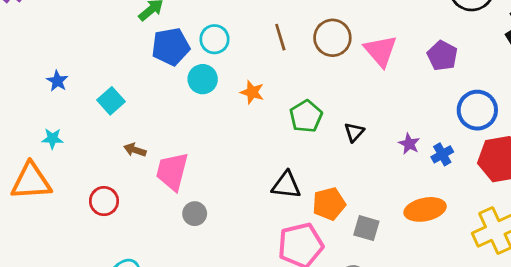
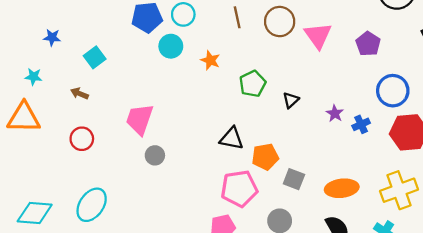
blue star: (57, 81) -> (52, 37), turned -30
cyan star: (52, 139) -> (33, 77), moved
brown arrow: (135, 150) -> (79, 94), moved
orange ellipse: (425, 209) -> (342, 188), moved

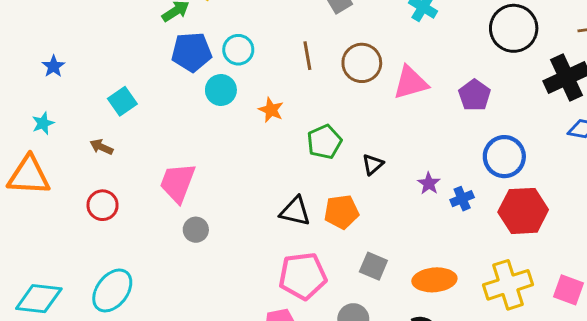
pink triangle: (318, 36) -> (411, 83), turned 48
blue star: (52, 37) -> (53, 66), moved, turned 30
cyan star: (33, 77) -> (43, 123), turned -30
orange pentagon: (265, 157) -> (342, 212), moved

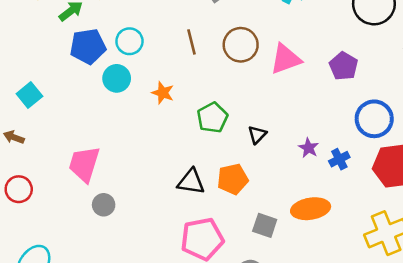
orange ellipse: (434, 280) -> (311, 209), moved

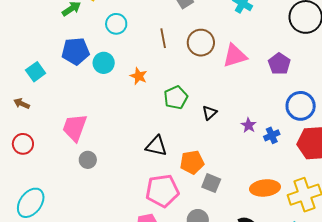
cyan circle: (129, 41) -> (116, 24), moved
blue pentagon: (88, 46) -> (76, 51), moved
orange pentagon: (233, 179) -> (192, 162), moved
orange ellipse: (311, 209) -> (265, 188), moved

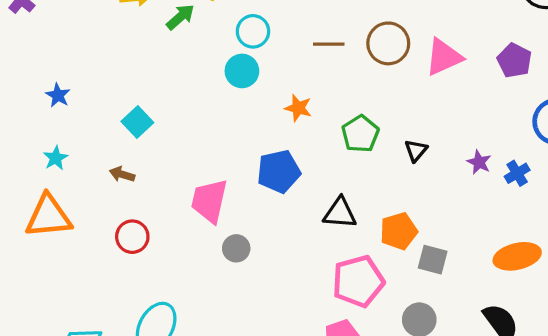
brown line: (163, 38) -> (329, 44), turned -72
blue pentagon: (76, 51) -> (279, 171), moved
cyan circle: (104, 63) -> (242, 71), moved

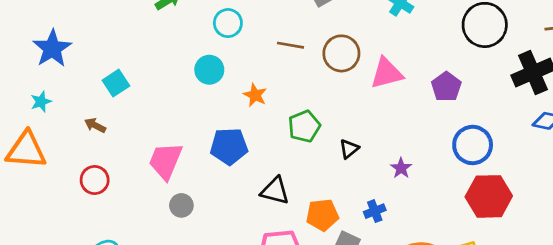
cyan circle: (242, 71) -> (209, 70), moved
blue star: (58, 95) -> (52, 48), size x1.8
blue cross: (517, 173) -> (375, 211), moved

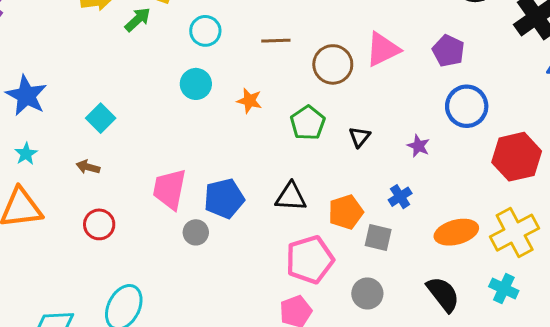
brown circle: (341, 53) -> (333, 64), moved
blue circle: (473, 145) -> (467, 106), moved
blue pentagon: (229, 146) -> (224, 198), moved

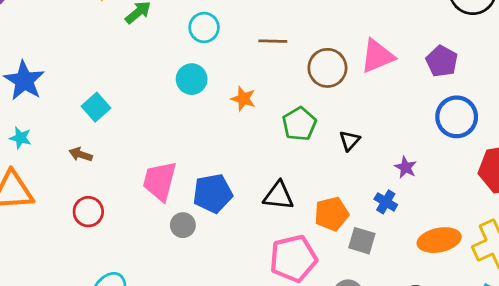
purple star: (418, 146) -> (406, 167), moved
cyan star: (26, 154) -> (20, 138), turned -30
blue cross: (400, 197) -> (386, 202), turned -30

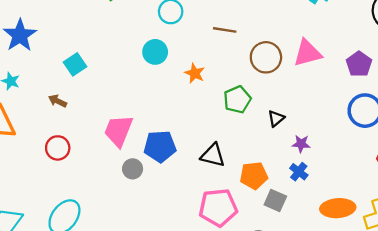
purple star: (406, 167) -> (301, 144), moved, turned -30

